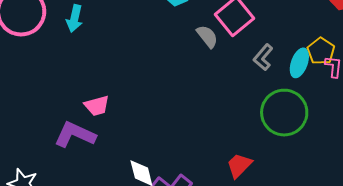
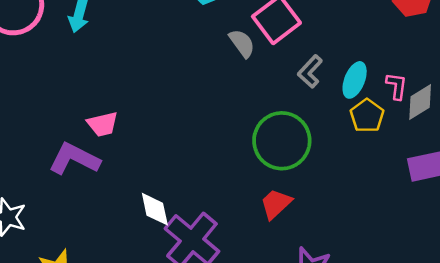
yellow pentagon: (321, 51) -> (367, 116), moved
green circle: (284, 113) -> (282, 141), moved

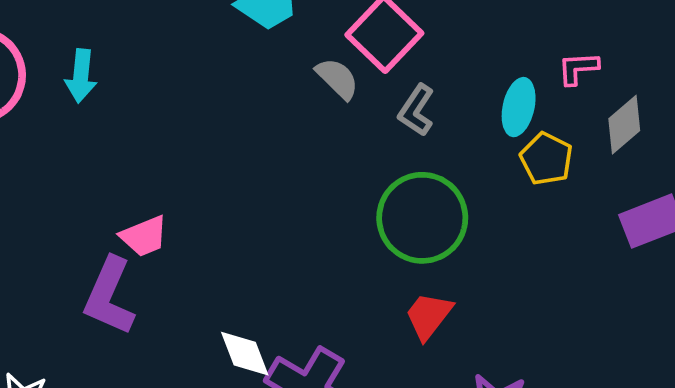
gray L-shape: (310, 71) -> (416, 110), moved
pink L-shape: (397, 86) -> (578, 68), moved, turned -92
purple L-shape: (74, 159) -> (109, 296), turned -84

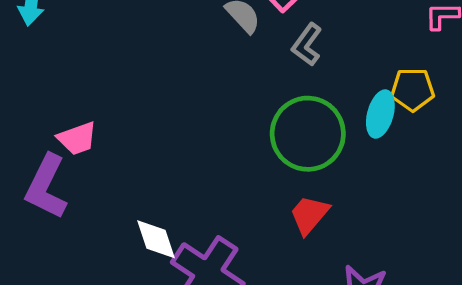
cyan ellipse: (519, 107) -> (380, 114), moved
yellow pentagon: (546, 159) -> (413, 90), turned -30

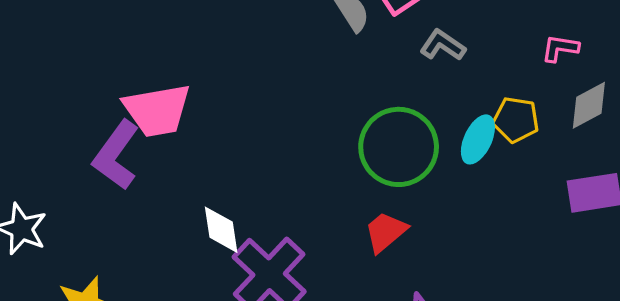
gray L-shape: (307, 45) -> (443, 45), moved, turned 78
pink trapezoid: (77, 138) -> (157, 110), size x1.6

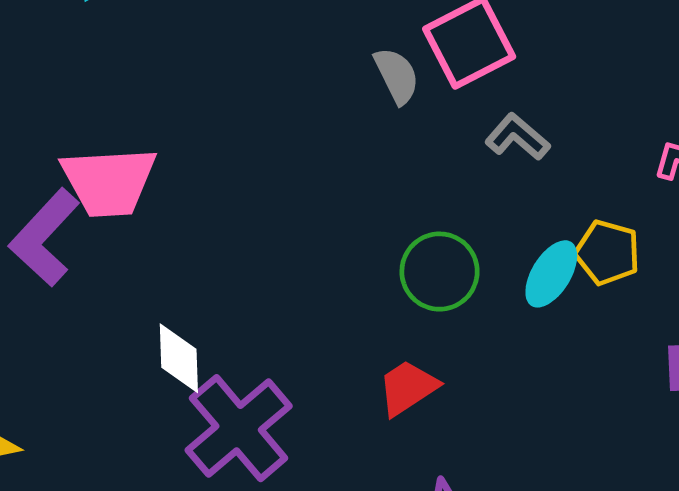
green circle: (399, 147) -> (440, 272), size x0.7

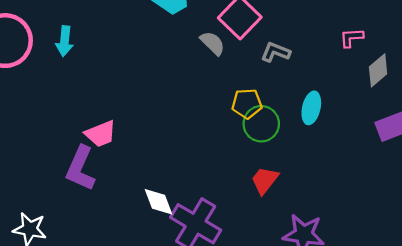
pink trapezoid: (109, 182) -> (101, 134), size x0.7
yellow pentagon: (607, 252) -> (247, 104), moved

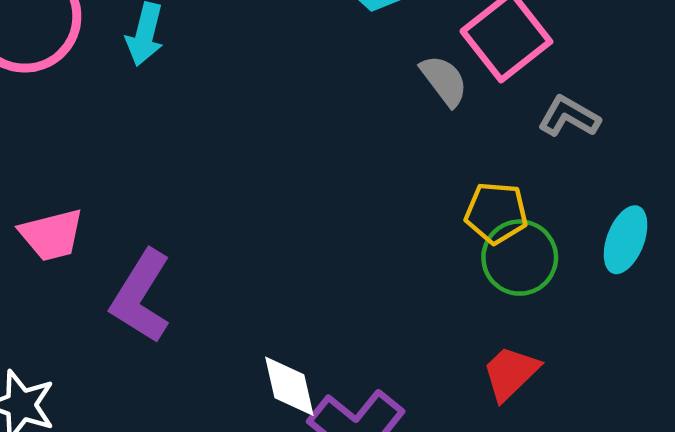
pink trapezoid: (101, 134) -> (52, 235), moved

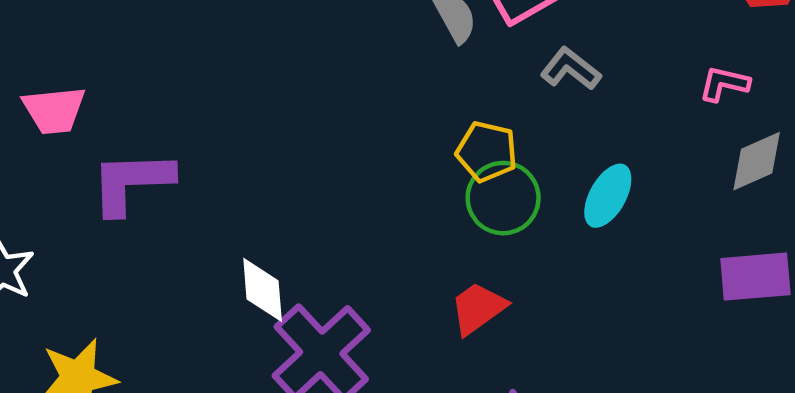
purple L-shape: (141, 296) -> (132, 182), turned 48

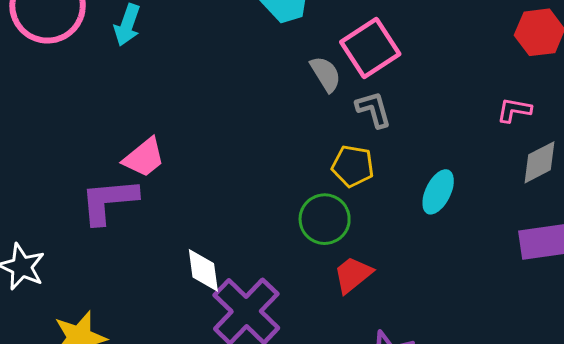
gray L-shape: (571, 69) -> (374, 109), moved, turned 39
pink trapezoid: (54, 110) -> (144, 158), moved, turned -30
green circle: (503, 198) -> (325, 219), moved

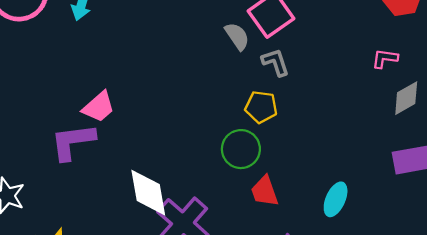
cyan ellipse: (438, 192) -> (336, 199), moved
white diamond: (203, 270) -> (148, 193), size x1.4
red trapezoid: (353, 275) -> (265, 191), turned -68

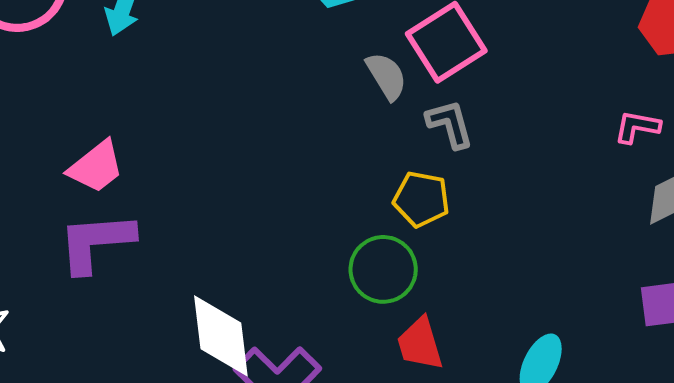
pink trapezoid: (99, 107) -> (96, 167), moved

